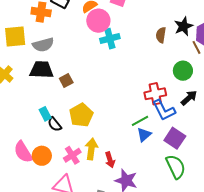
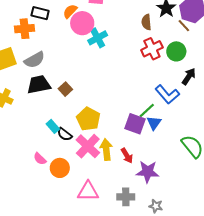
red cross: (155, 94) -> (152, 49), moved
purple square: (175, 138) -> (135, 124), moved
pink semicircle: (23, 152) -> (40, 159), moved, size x0.6
pink cross: (72, 155) -> (88, 146), moved, size x1.4

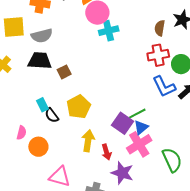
blue L-shape: (167, 94) -> (164, 87), moved
pink cross: (88, 146) -> (139, 144), moved
pink semicircle: (40, 159) -> (22, 133), turned -136

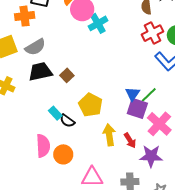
blue triangle: (141, 127) -> (133, 94), moved
pink semicircle: (22, 133) -> (43, 146), size x1.6

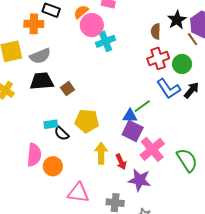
blue triangle: (133, 94) -> (130, 116), turned 49
green line: (149, 95) -> (142, 106), moved
yellow pentagon: (91, 105) -> (87, 121), turned -30
cyan rectangle: (55, 113) -> (51, 124), turned -64

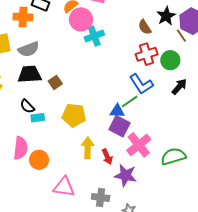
brown semicircle: (156, 31) -> (145, 27), turned -35
blue L-shape: (169, 89) -> (141, 84), moved
black semicircle: (62, 133) -> (27, 106), moved
green semicircle: (187, 160) -> (173, 156), turned -75

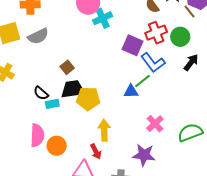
black trapezoid: (30, 74) -> (73, 89), moved
purple square: (120, 126) -> (132, 45), moved
pink cross: (139, 145) -> (155, 124), size x0.7
red arrow: (107, 157) -> (96, 151), moved

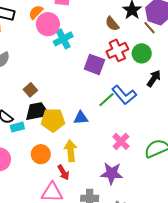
blue L-shape: (153, 63) -> (124, 95), moved
blue triangle: (131, 91) -> (81, 118), moved
orange circle: (57, 146) -> (41, 154), moved

